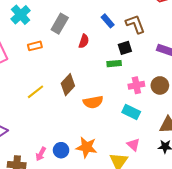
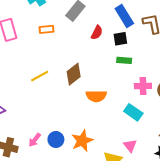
blue rectangle: (108, 21) -> (124, 16), size x1.5
black square: (125, 48) -> (120, 39), moved
orange star: (86, 147) -> (82, 141), turned 30

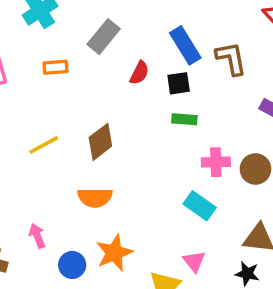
orange semicircle: (96, 96) -> (95, 197), moved
blue circle: (56, 139) -> (72, 265), moved
pink arrow: (35, 140) -> (37, 236), moved, turned 120

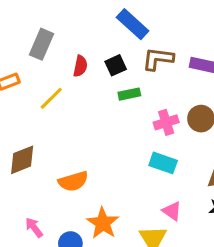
blue rectangle: (185, 45) -> (133, 24), moved
brown L-shape: (231, 58) -> (158, 59), moved, turned -56
brown diamond: (100, 142) -> (22, 160), moved, turned 32
yellow line: (44, 145) -> (51, 98), moved

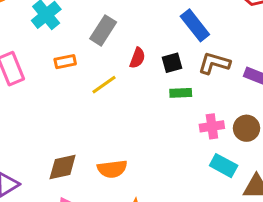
brown diamond: (22, 160) -> (63, 167), moved
cyan rectangle: (163, 163) -> (224, 166), moved

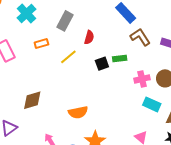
black square: (172, 63) -> (102, 64), moved
brown L-shape: (214, 63) -> (140, 37), turned 45
brown diamond: (63, 167) -> (32, 100), moved

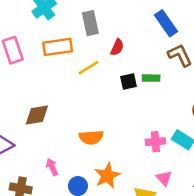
gray rectangle: (65, 21) -> (90, 23), turned -48
orange rectangle: (41, 44) -> (58, 47), size x1.6
pink cross: (142, 79) -> (155, 142), moved

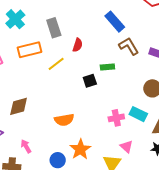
black square: (129, 82) -> (90, 81), moved
pink arrow: (52, 167) -> (26, 146), moved

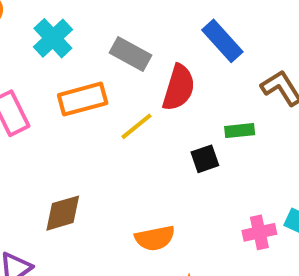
blue rectangle: (115, 22) -> (222, 41), moved
gray rectangle: (54, 28) -> (130, 54), turned -42
red semicircle: (78, 45) -> (179, 88), size x1.6

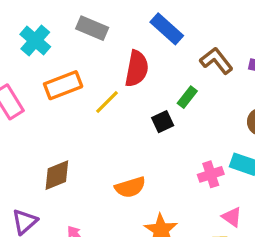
gray rectangle: (130, 54) -> (92, 28), moved
green rectangle: (240, 131) -> (187, 97), turned -40

